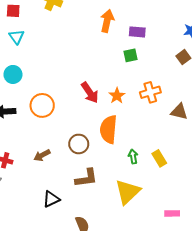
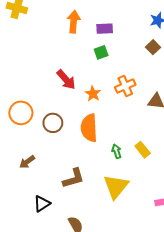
red arrow: (90, 93) -> (66, 80), moved
brown circle: (79, 144) -> (53, 123), moved

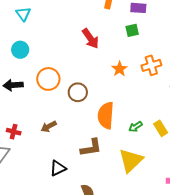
red arrow: (66, 80) -> (90, 39), moved
orange semicircle: (89, 128) -> (106, 115), moved
green arrow: (117, 151) -> (135, 127), turned -112

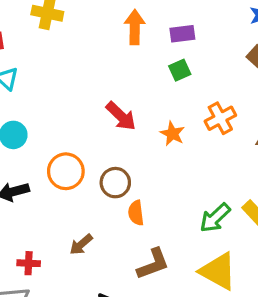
red arrow: (90, 39) -> (121, 116), moved
orange semicircle: (106, 115) -> (136, 213), moved, size x0.6
green arrow: (135, 127) -> (215, 218), size x1.5
yellow triangle: (131, 160) -> (218, 271), turned -36

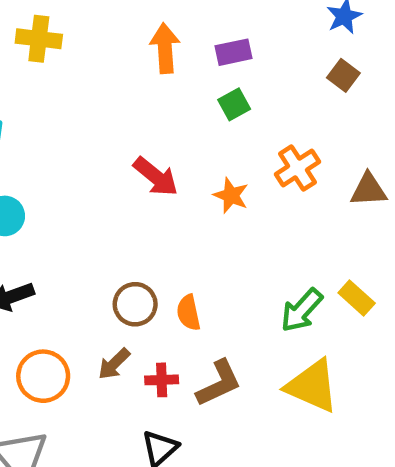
orange circle: (66, 171) -> (43, 376), moved
brown circle: (115, 183) -> (135, 304), moved
red cross: (29, 263) -> (162, 380), moved

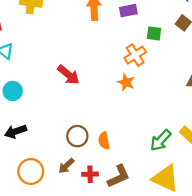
green square: (234, 104) -> (154, 33), moved, turned 35
orange cross: (297, 168) -> (135, 55), moved
red arrow: (156, 177) -> (68, 75), moved

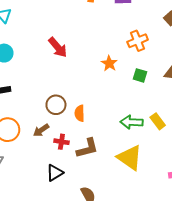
green square: (154, 33) -> (140, 75), moved
orange cross: (135, 55) -> (138, 41), moved
green arrow: (161, 140) -> (131, 122), turned 40

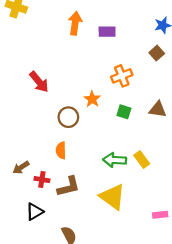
brown circle: (56, 105) -> (68, 117), moved

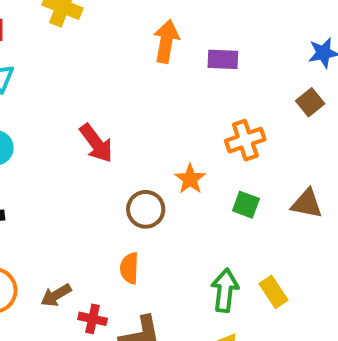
green arrow: (115, 160) -> (225, 290), turned 90

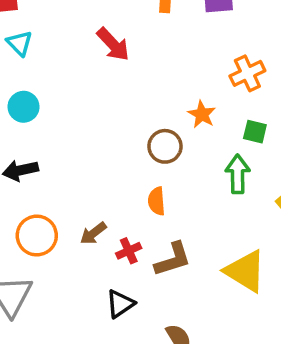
red arrow: (96, 143) -> (113, 44), moved
green arrow: (225, 290) -> (238, 174), moved
red cross: (93, 319) -> (129, 251), turned -30

